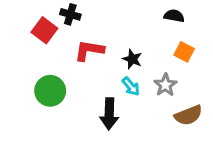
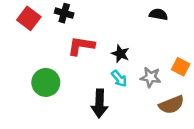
red square: (44, 30) -> (29, 18), moved
orange square: (184, 52) -> (181, 67), moved
gray star: (165, 85) -> (151, 77), turned -30

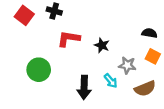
black semicircle: (158, 14) -> (149, 33), moved
cyan arrow: (119, 79) -> (111, 81), moved

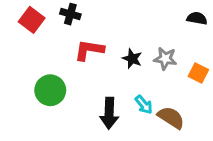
black semicircle: (149, 33) -> (197, 18), moved
gray star: (127, 65) -> (165, 59), moved
brown semicircle: (145, 89) -> (171, 118), moved, turned -125

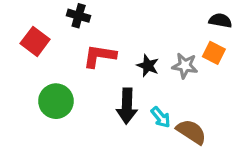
red square: (32, 20) -> (35, 41), moved
orange square: (198, 73) -> (214, 53), moved
black arrow: (109, 113) -> (127, 106), moved

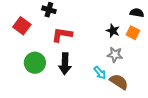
black star: (148, 66) -> (113, 31), moved
gray star: (185, 66) -> (115, 55), moved
black arrow: (127, 106) -> (65, 64), moved

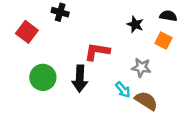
black star: (113, 31) -> (135, 24), moved
red L-shape: (62, 35) -> (97, 52), moved

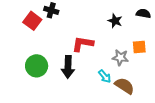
red square: (27, 32) -> (32, 21), moved
orange square: (163, 40) -> (139, 47), moved, turned -32

